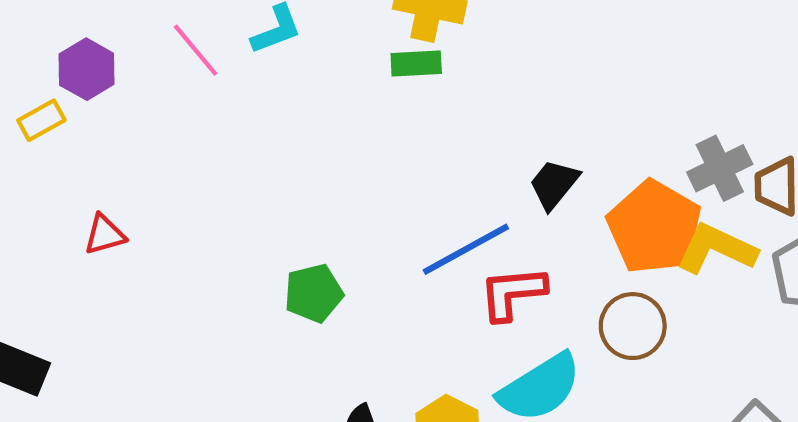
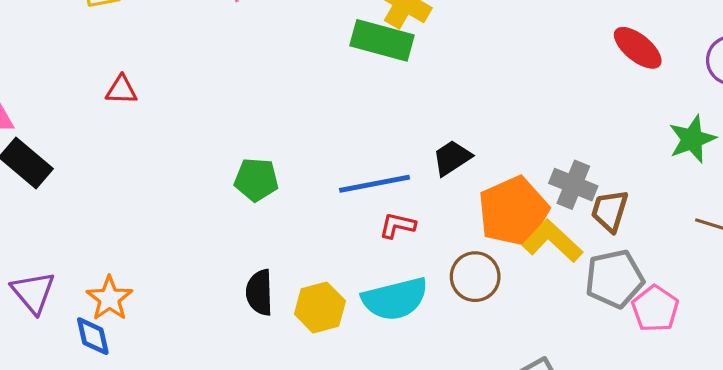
green rectangle: (416, 63) -> (382, 40), size x1.6
gray cross: (720, 168) -> (573, 185), turned 30
red L-shape: (512, 293) -> (397, 225), size x0.7

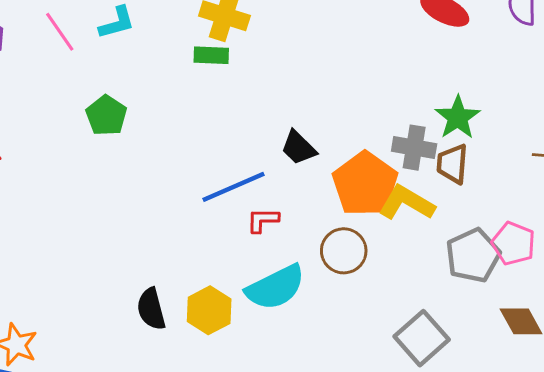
green rectangle: (382, 40) -> (211, 55), size x0.6
green star: (692, 139) -> (458, 117), moved
black trapezoid: (452, 158) -> (299, 148), turned -90
green pentagon: (256, 180) -> (106, 115), moved, turned -30
gray pentagon: (614, 279) -> (473, 255), moved

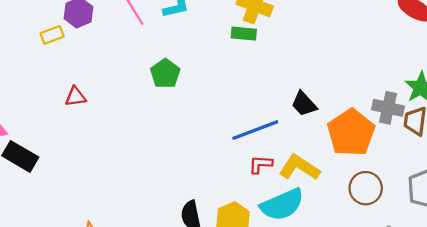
yellow L-shape: (407, 203) -> (299, 168), moved
red L-shape: (263, 220) -> (261, 164), moved
brown circle: (344, 251) -> (366, 188), moved

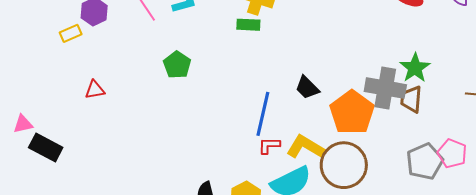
gray cross: (388, 108) -> (385, 88), size x1.4
blue line: (255, 130) -> (263, 114), turned -54
brown circle: (366, 188) -> (344, 165), moved, size x1.5

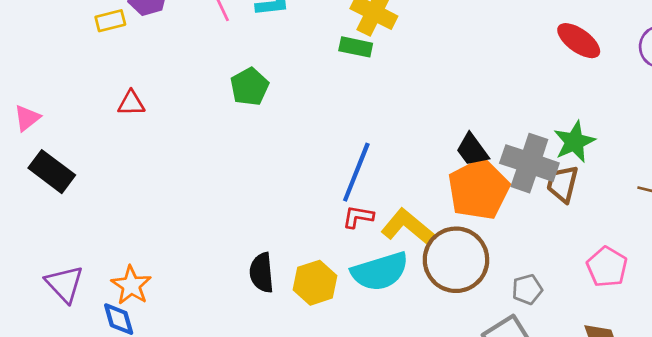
black trapezoid: (307, 88) -> (472, 150), moved
pink triangle: (23, 124) -> (27, 118), moved, turned -35
gray pentagon: (425, 161) -> (527, 289), moved, size x0.6

